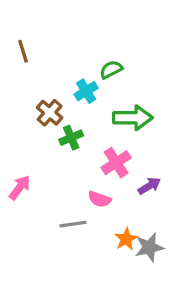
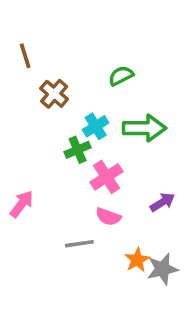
cyan cross: (86, 91) -> (96, 126), moved
brown cross: (50, 113) -> (54, 94), moved
pink cross: (116, 163) -> (106, 177), moved

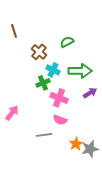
brown cross: (54, 94) -> (39, 52), moved
cyan cross: (96, 126) -> (53, 70), turned -32
pink cross: (106, 177) -> (59, 98), turned -36
purple arrow: (162, 202) -> (90, 93), moved

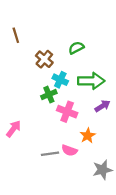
pink semicircle: (60, 120) -> (69, 150), moved
orange star: (76, 144) -> (88, 136), moved

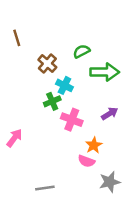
green arrow: (91, 81) -> (105, 72), moved
pink semicircle: (69, 150) -> (86, 161), moved
gray line: (50, 154) -> (45, 188), moved

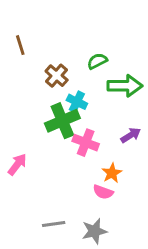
green cross: (52, 101) -> (62, 121), size x1.6
gray star: (110, 182) -> (94, 231), moved

